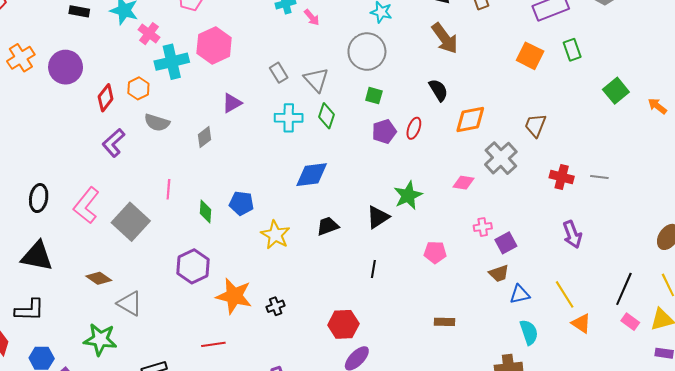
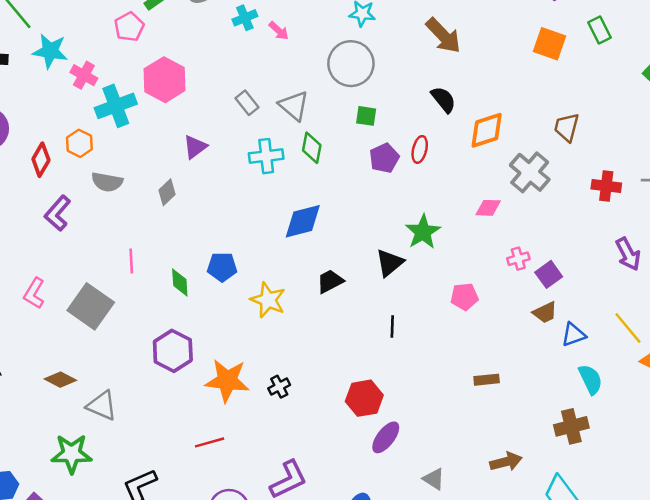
pink L-shape: (86, 205) -> (34, 293), size x0.7

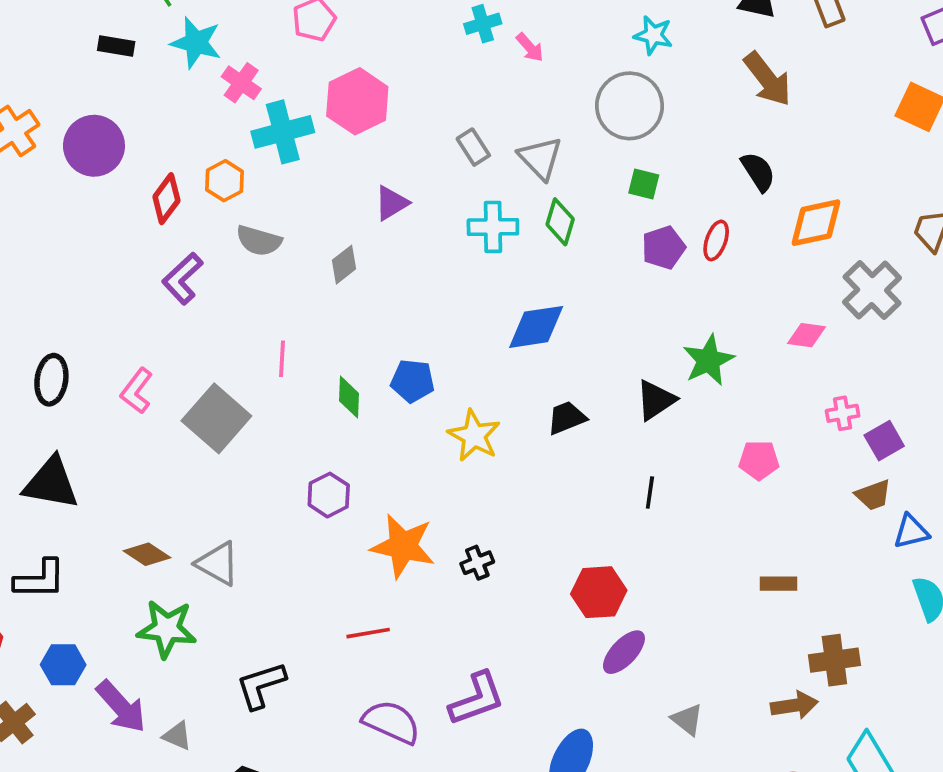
purple hexagon: (173, 351) -> (329, 495), size x0.7
brown diamond: (60, 380) -> (147, 554), moved
brown cross: (571, 426) -> (834, 660), moved

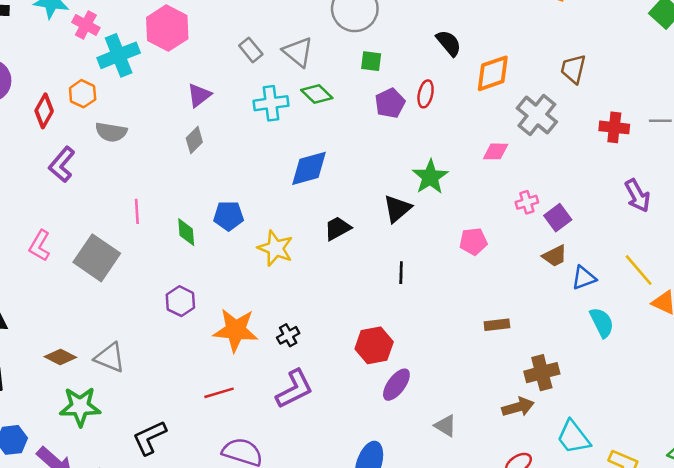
green diamond: (560, 222) -> (317, 94), turned -56
gray diamond: (344, 265) -> (194, 140), moved
purple L-shape: (477, 699) -> (294, 389), moved

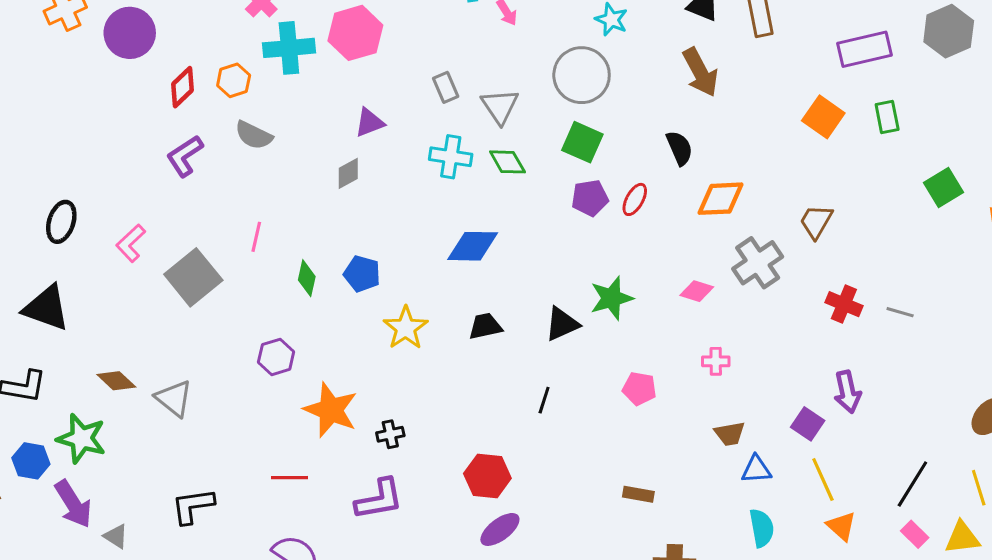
green square: (371, 61) -> (582, 142), size x1.5
purple square: (558, 218) -> (808, 424), moved, turned -36
green star: (80, 407) -> (81, 439), moved

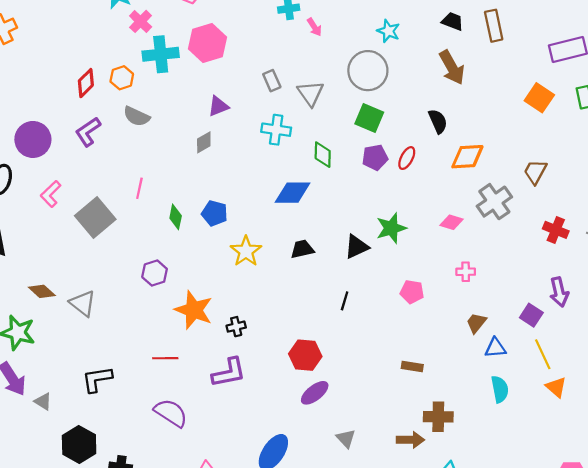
purple circle: (130, 33) -> (33, 139), moved
green diamond: (507, 162) -> (323, 155), moved, turned 32
brown trapezoid: (730, 434) -> (476, 323), turned 140

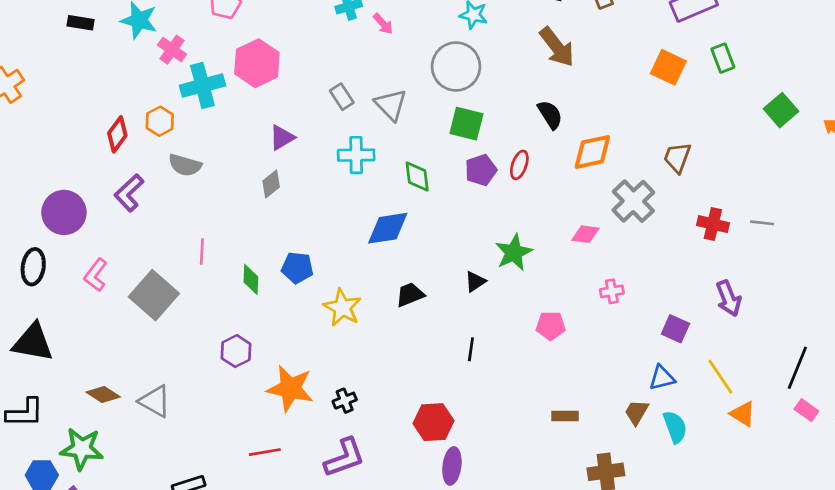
black triangle: (356, 247) -> (475, 282), size x0.7
purple square: (531, 315) -> (675, 329), moved
brown trapezoid: (476, 323) -> (637, 412), moved
purple ellipse: (315, 393) -> (452, 466), turned -36

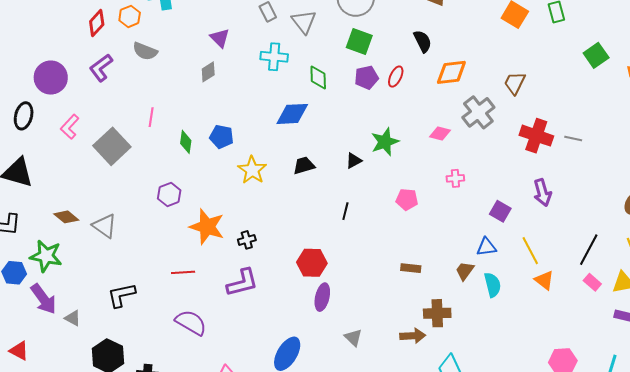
purple triangle: (282, 138) -> (220, 38), turned -50
red cross: (713, 224) -> (536, 136), size x1.4

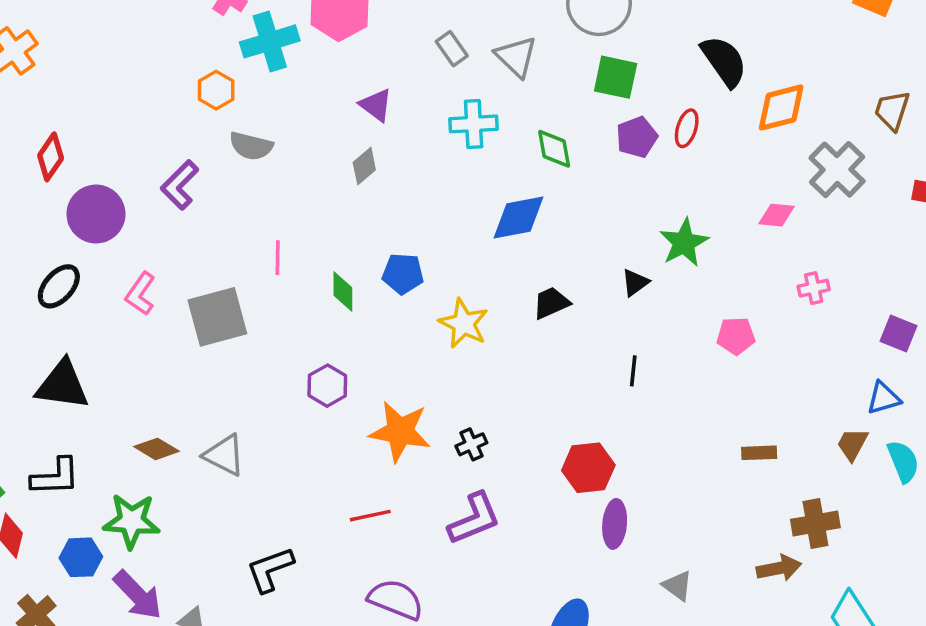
red diamond: (97, 23) -> (51, 157), moved
black semicircle: (423, 41) -> (724, 61), size x1.4
black ellipse: (24, 116) -> (59, 286), turned 36
gray square: (112, 146) -> (217, 317), turned 36

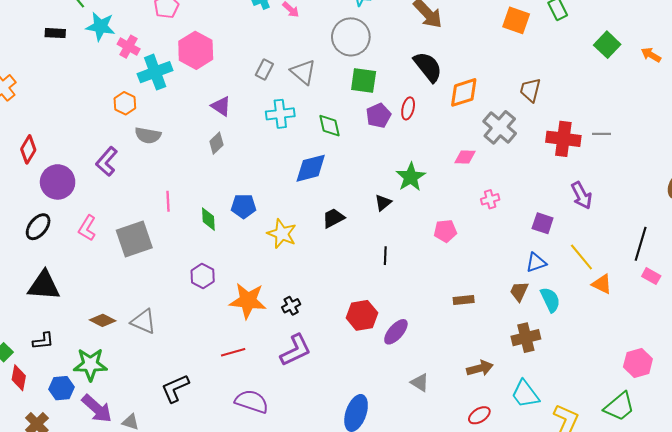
gray rectangle: (452, 49) -> (264, 70), turned 66
black L-shape: (55, 477) -> (43, 341), size x0.7
brown cross: (815, 523) -> (526, 338), moved
purple ellipse: (615, 524) -> (396, 332), moved, turned 40

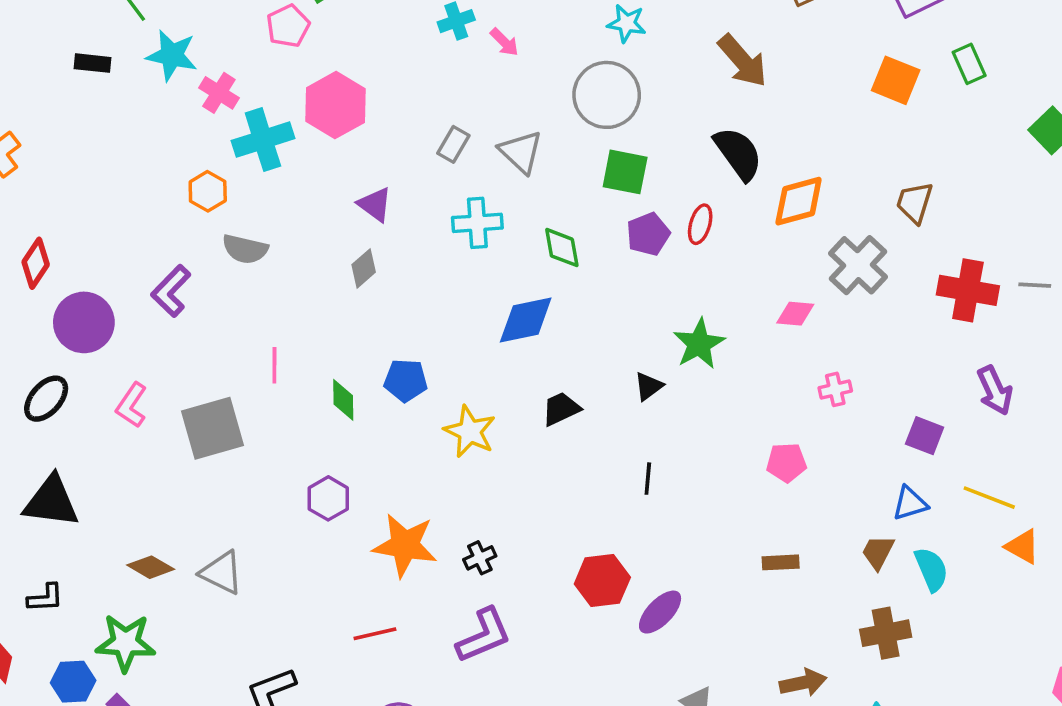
pink pentagon: (445, 231) -> (786, 463), moved
yellow line: (581, 257) -> (989, 498), turned -32

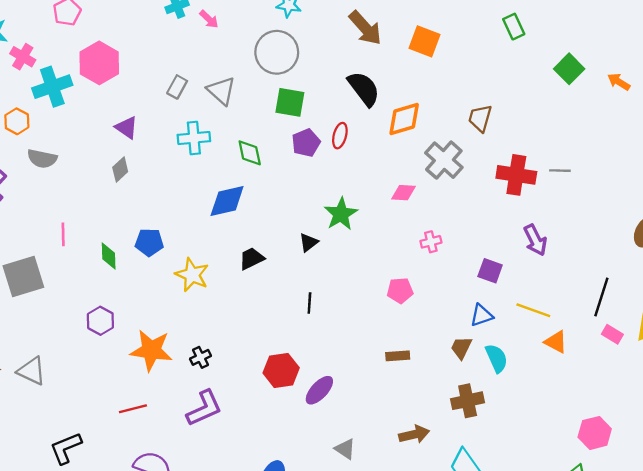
orange square: (896, 80) -> (424, 41), moved

